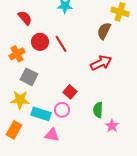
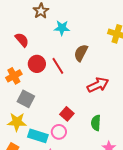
brown semicircle: (104, 31) -> (81, 53), moved
green semicircle: (98, 110) -> (96, 123), moved

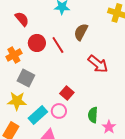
red arrow: (98, 85) -> (98, 64), turned 65
green semicircle: (96, 123) -> (93, 115), moved
cyan rectangle: (38, 136) -> (38, 115), turned -60

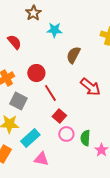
red circle: (37, 43) -> (36, 73), moved
red line: (58, 45) -> (50, 93), moved
pink circle: (59, 111) -> (66, 134), moved

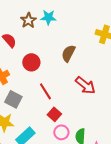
brown star: (33, 13) -> (28, 20), moved
cyan star: (54, 30) -> (48, 17), moved
red circle: (36, 73) -> (31, 62), moved

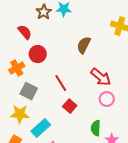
red circle: (31, 62) -> (38, 54), moved
pink circle: (61, 132) -> (107, 99), moved

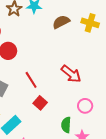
brown semicircle: (84, 45) -> (61, 22), moved, turned 36
pink circle: (107, 99) -> (85, 106), moved

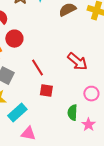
red square: (40, 103) -> (46, 91), turned -32

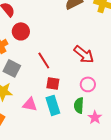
pink circle: (91, 94) -> (88, 84), moved
cyan rectangle: (17, 113) -> (53, 105), moved, turned -66
pink triangle: (28, 134) -> (30, 104), moved

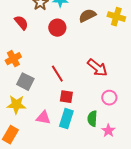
red circle: (21, 31) -> (57, 28), moved
pink circle: (88, 84) -> (109, 98), moved
cyan rectangle: (53, 105) -> (66, 119), turned 36

